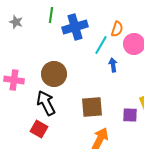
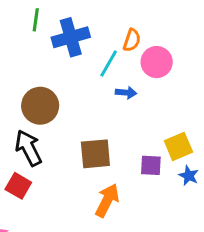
blue arrow: (113, 65) -> (126, 93), turned 104

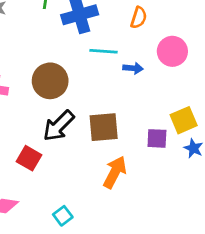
pink circle: (157, 62) -> (172, 51), moved
cyan line: (109, 63) -> (104, 51), moved, turned 64
black arrow: (28, 148) -> (59, 126), moved, turned -108

